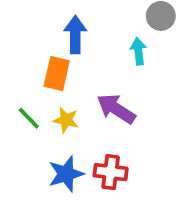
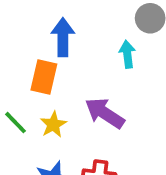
yellow star: (66, 120) -> (53, 125), turned 30

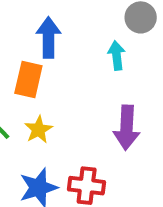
purple arrow: (105, 113) -> (127, 128), moved, turned -120

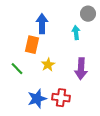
yellow star: (38, 130) -> (48, 65), moved

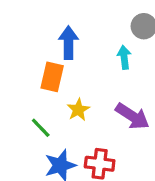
green line: (17, 69) -> (41, 128), moved
purple arrow: (81, 69) -> (132, 116), turned -60

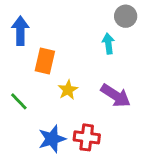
blue arrow: (68, 43) -> (20, 31), moved
green line: (41, 128) -> (19, 101), moved

